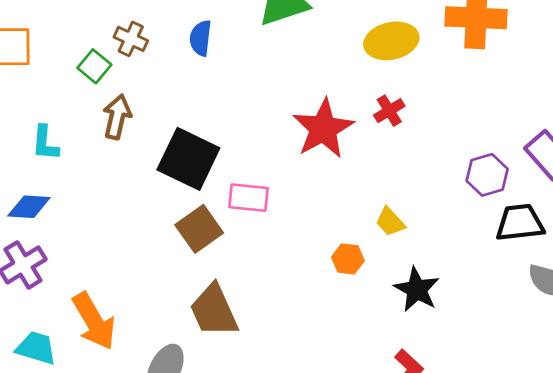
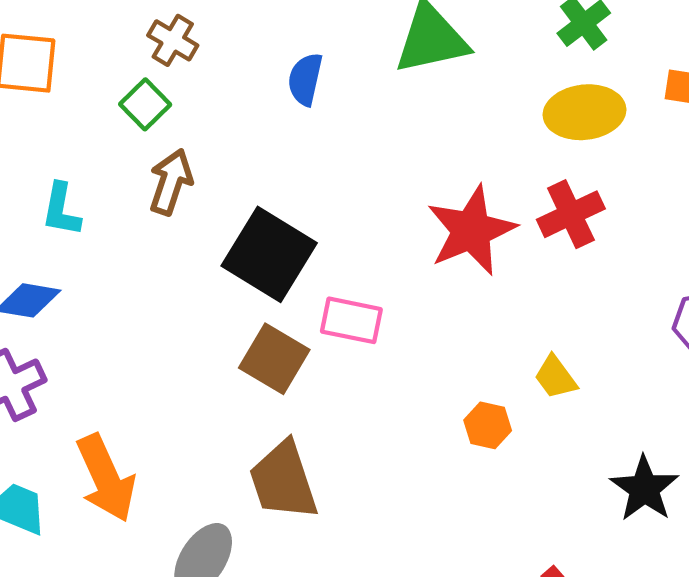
brown cross: (131, 39) -> (173, 40), moved
red cross: (389, 111) -> (571, 214), size x1.4
brown square: (199, 229) -> (274, 359), turned -30
black star: (417, 289) -> (644, 489), moved

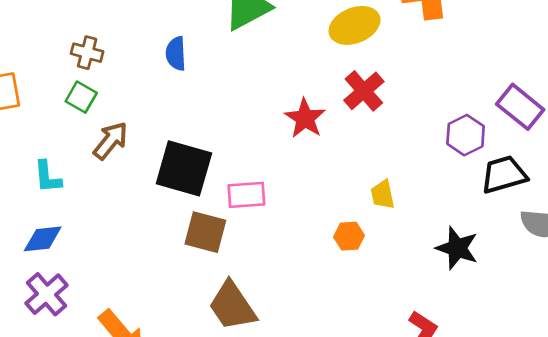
brown arrow: (171, 182) -> (111, 141), turned 36
red star: (471, 230) -> (305, 118), size x0.7
yellow trapezoid: (555, 377) -> (383, 195), turned 40

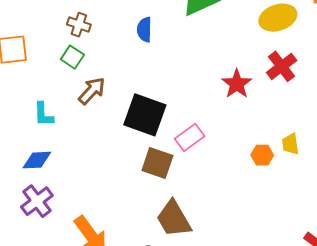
pink rectangle: (246, 195) -> (190, 138), turned -36
orange hexagon: (349, 236) -> (262, 155), moved

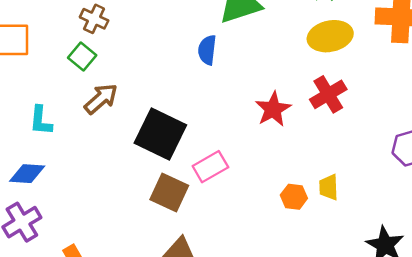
blue semicircle: (144, 30) -> (207, 50), moved

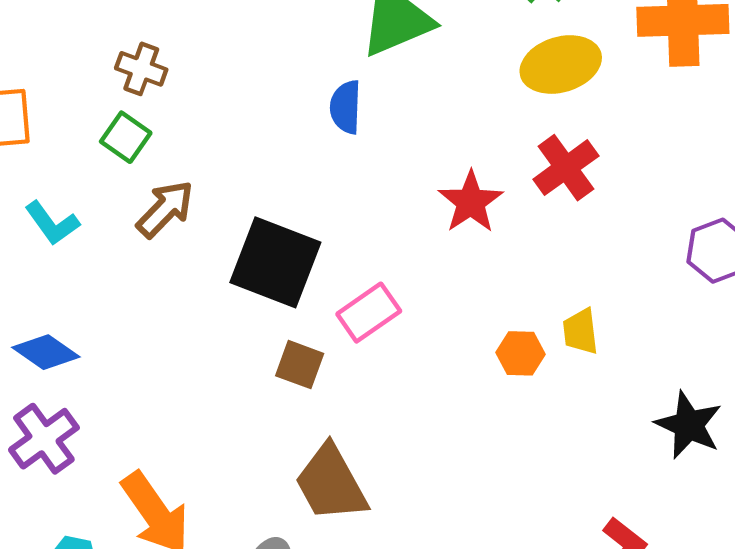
cyan L-shape: (41, 121) -> (52, 223), moved, turned -36
blue diamond: (27, 174) -> (46, 352), turned 36
brown square: (169, 193) -> (300, 365), size x0.7

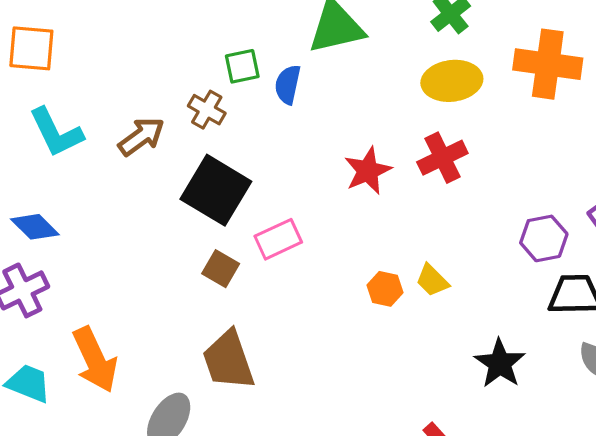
brown cross: (141, 69) -> (207, 110), moved
green square: (126, 137) -> (242, 66), moved, turned 33
cyan L-shape: (52, 223) -> (56, 132), size x1.4
yellow trapezoid: (581, 331) -> (432, 280), turned -48

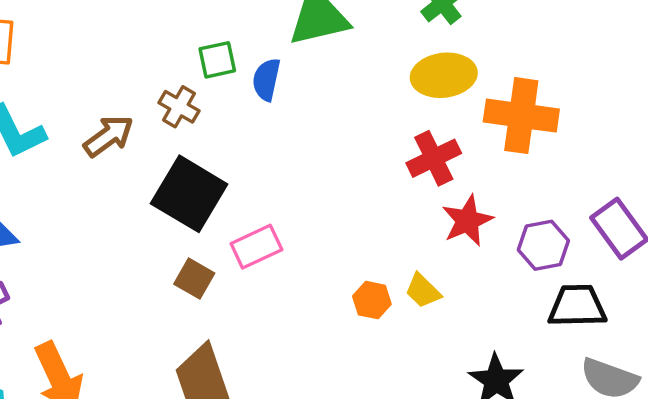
orange cross: (548, 64) -> (521, 116), moved
red star: (368, 171) -> (467, 221), moved

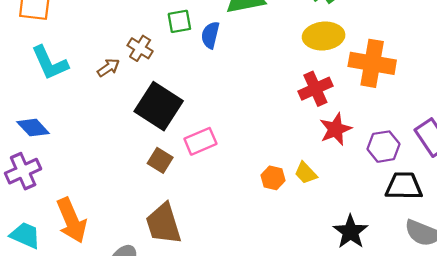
brown cross: (179, 107) -> (140, 48), moved
brown arrow: (108, 136) -> (108, 68), size x0.7

